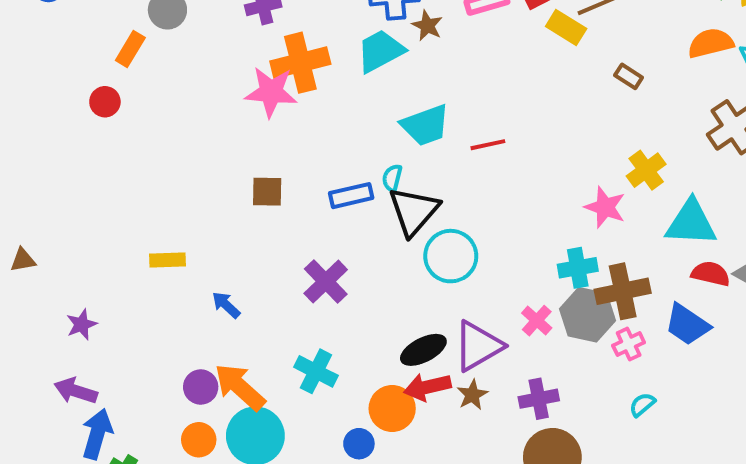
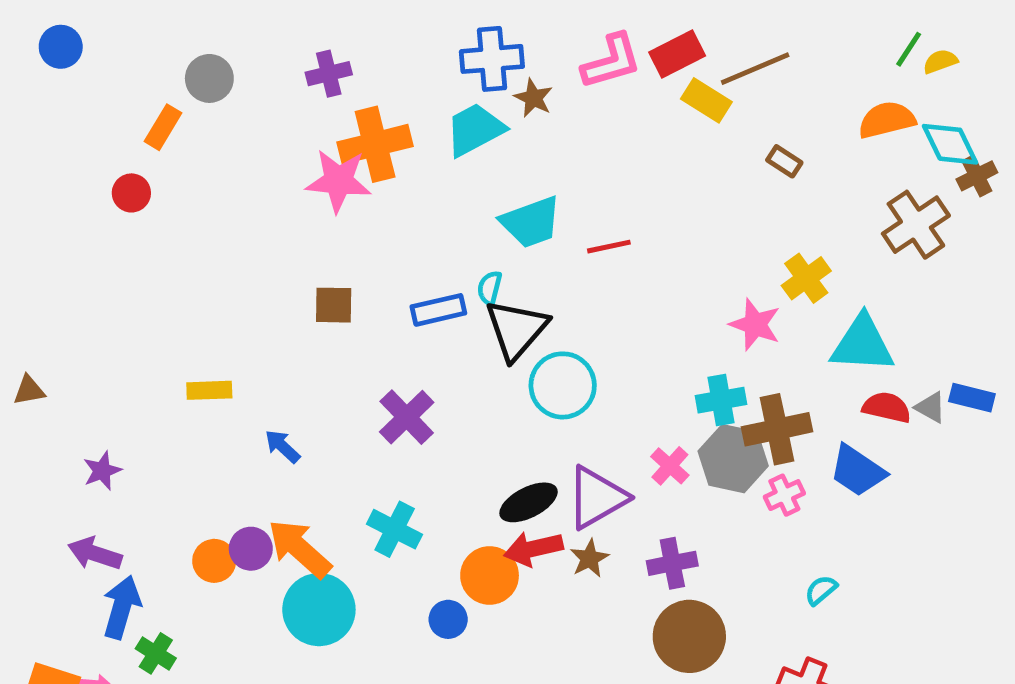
cyan semicircle: (642, 405) -> (821, 590), moved
orange circle: (199, 440) -> (214, 561), moved

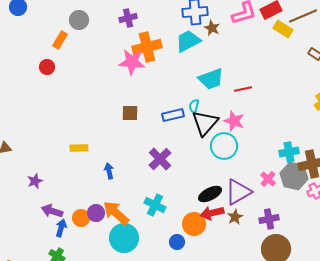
pink star: (755, 325) -> (234, 121), moved
blue arrow: (282, 446) -> (109, 171), turned 35
purple arrow: (95, 554) -> (52, 211), moved
blue arrow: (122, 607) -> (61, 228), moved, size x0.7

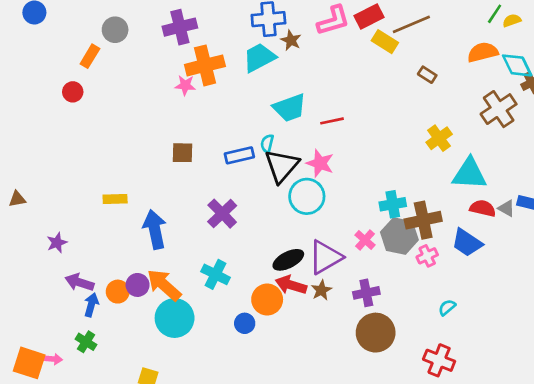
purple cross: (128, 18) -> (180, 27), size x1.4
pink star: (132, 62) -> (185, 85), size x0.6
blue arrow: (109, 171) -> (155, 229), size x1.8
red arrow: (212, 213) -> (291, 285), turned 30

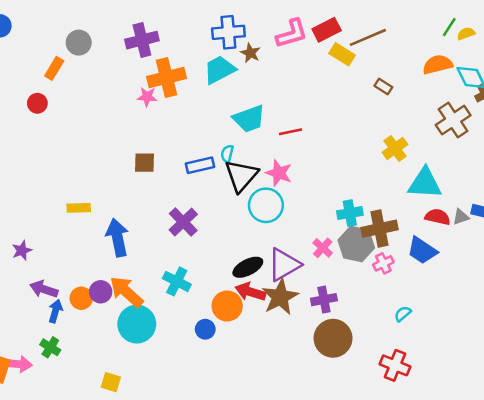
gray triangle: (507, 208) -> (461, 217), turned -48
brown star: (321, 290) -> (280, 297), size x1.8
pink arrow: (53, 359) -> (18, 364), size x1.5

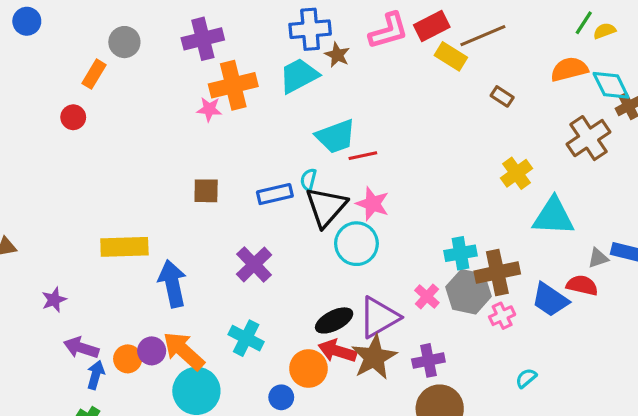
red line: (290, 132) -> (363, 156), moved
yellow rectangle: (79, 208) -> (124, 247), size x1.6
red semicircle: (438, 217) -> (582, 285), moved

